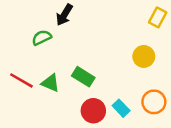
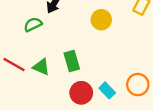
yellow circle: (144, 56) -> (101, 20), moved
green rectangle: (83, 77) -> (72, 61), turned 42

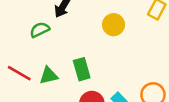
green triangle: (41, 67) -> (49, 76), turned -36

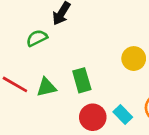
yellow circle: (114, 25) -> (134, 59), moved

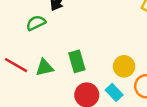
yellow circle: (134, 59) -> (124, 66), moved

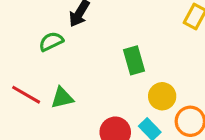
green rectangle: (77, 61) -> (134, 60), moved

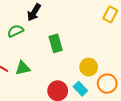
green rectangle: (134, 60) -> (56, 43), moved

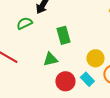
green triangle: (23, 68) -> (50, 59), moved

